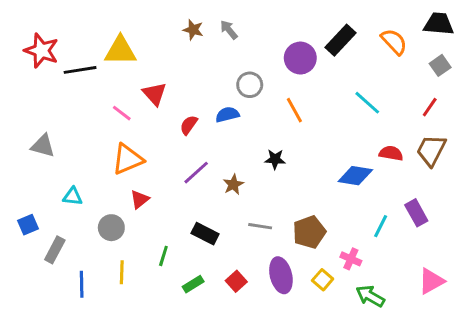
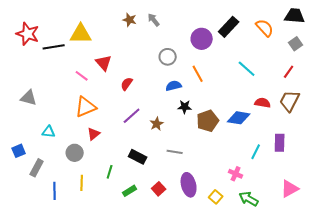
blue semicircle: (227, 115) -> (174, 86), moved
purple rectangle: (416, 213) -> (280, 143), turned 30
brown pentagon: (309, 232) -> (208, 121), moved
yellow square: (323, 280) -> (216, 197), moved

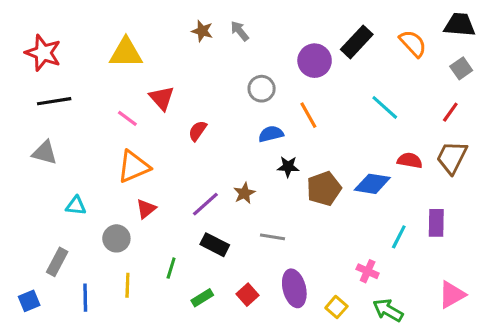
black line: (54, 47) -> (54, 101), moved
purple line: (132, 116) -> (205, 204), moved
blue square: (19, 151) -> (29, 301), moved

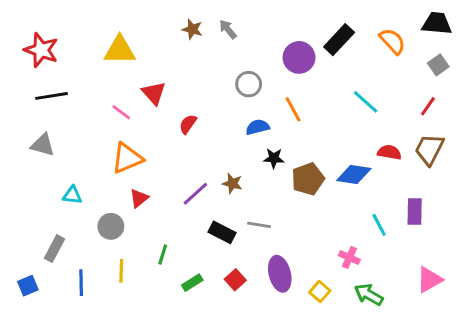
brown star: (244, 193) -> (232, 183), turned -30
cyan line: (399, 237) -> (379, 225), turned -55
black rectangle: (215, 245) -> (222, 232), moved

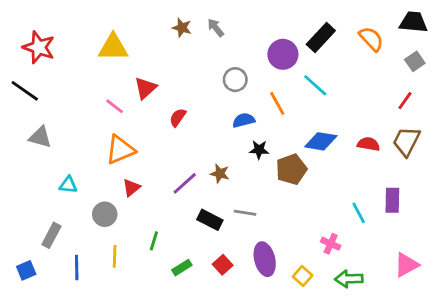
red triangle: (154, 93) -> (145, 88), turned 30
black line: (52, 96) -> (25, 91), moved, turned 44
cyan line: (366, 102) -> (315, 85), moved
blue diamond: (354, 175) -> (321, 141), moved
green arrow: (369, 295) -> (349, 279), turned -32

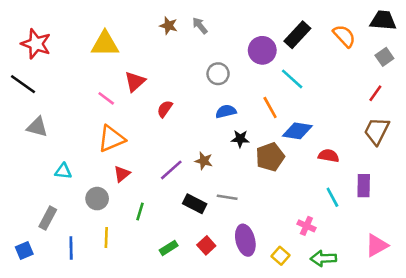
orange line: (277, 103) -> (270, 108), moved
red semicircle: (369, 144) -> (329, 156), moved
green line: (154, 241) -> (140, 212), moved

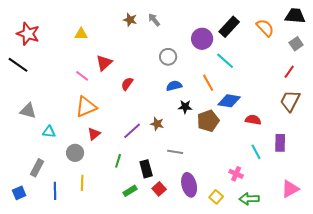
yellow triangle: (105, 44) -> (81, 34), size x0.6
gray triangle: (37, 127) -> (28, 111), moved
black rectangle: (195, 204) -> (146, 169), moved, turned 48
green line: (140, 212) -> (118, 161), moved

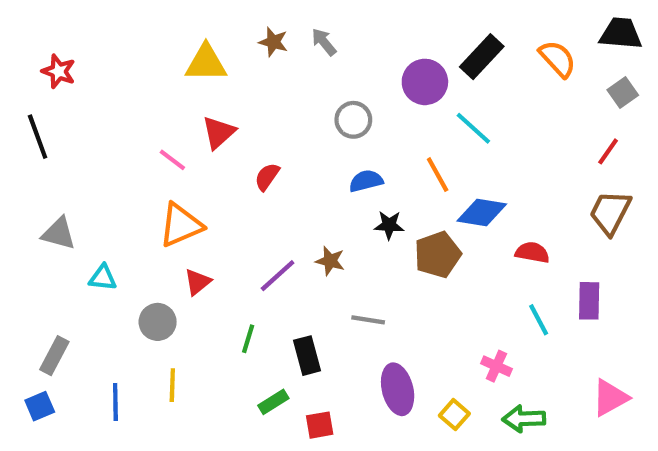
red star: (28, 34) -> (59, 71), size x0.7
yellow triangle: (81, 34) -> (206, 63), moved, size x1.5
black line: (18, 65) -> (38, 137), turned 35
gray rectangle: (37, 168) -> (54, 356), moved
red square: (159, 189) -> (320, 425), moved, turned 32

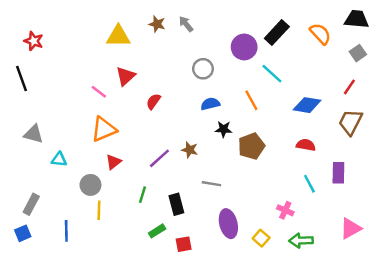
blue diamond: (482, 212) -> (307, 105), moved
yellow line: (172, 385) -> (99, 210), moved

